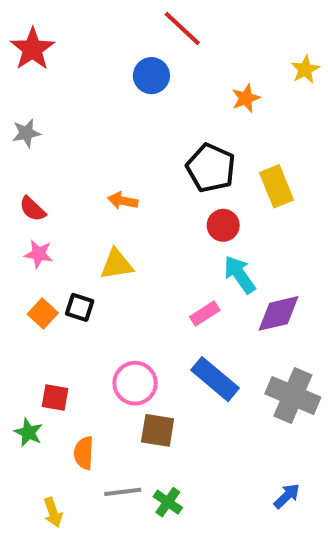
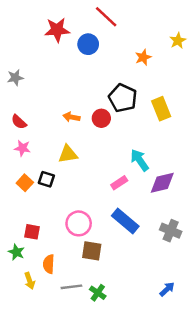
red star: (32, 49) -> (57, 30), moved, turned 30
red circle: (223, 225) -> (101, 118), moved
gray cross: (293, 395) -> (171, 231), size x0.7
yellow arrow: (53, 512) -> (30, 281), moved

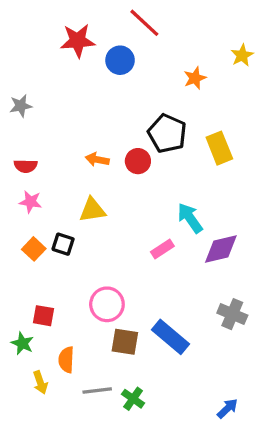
red semicircle: (19, 122) -> (26, 166), turned -42
blue rectangle: (125, 221) -> (170, 337), moved
blue arrow: (167, 289) -> (227, 408), moved

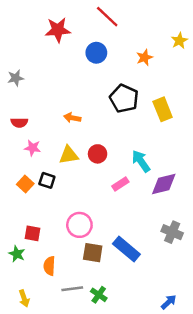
blue circle: (120, 60) -> (96, 53), moved
red circle: (138, 161) -> (98, 154), moved
pink star: (31, 202) -> (33, 148), moved
yellow arrow: (40, 382) -> (24, 298), moved

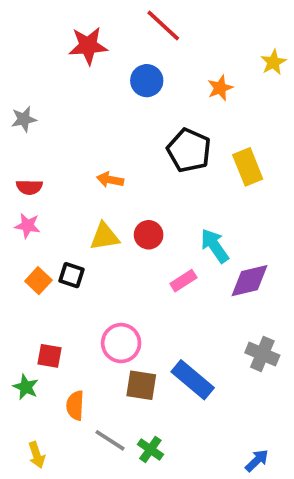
pink star: (33, 148) -> (27, 226), moved
gray line: (72, 289) -> (110, 440), turned 40

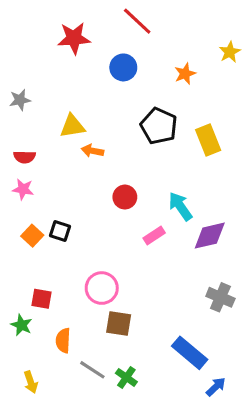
yellow triangle: (105, 237) -> (72, 126), moved
blue rectangle: (193, 380) -> (190, 353), moved

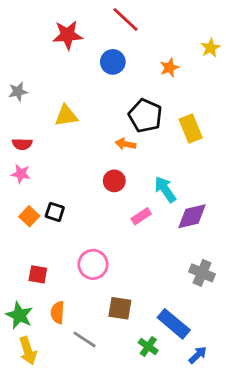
orange arrow: (92, 151) -> (126, 144), moved
brown square: (119, 324) -> (120, 308), moved
green star: (21, 325) -> (19, 315), moved, size x1.4
green cross: (126, 377) -> (148, 346), moved
yellow arrow: (31, 382) -> (28, 351), size x1.4

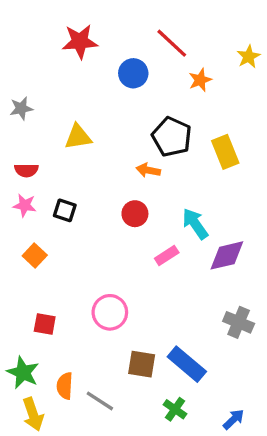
red line: (126, 19) -> (172, 43), moved
black square: (55, 212) -> (65, 210), moved
orange semicircle: (58, 313) -> (65, 386), moved
blue rectangle: (174, 324) -> (187, 364), moved

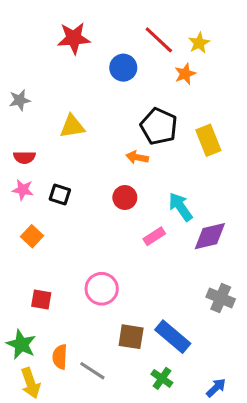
yellow star: (249, 57) -> (199, 43), moved

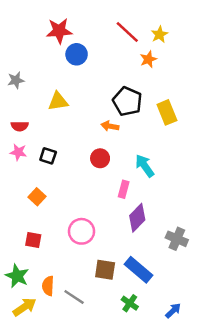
blue circle: (123, 68) -> (77, 54), moved
orange square: (32, 236) -> (37, 197), moved
pink rectangle: (154, 236) -> (124, 189), turned -42
purple diamond: (210, 236) -> (137, 218), moved, turned -32
yellow arrow: (31, 383) -> (25, 307), turned -105

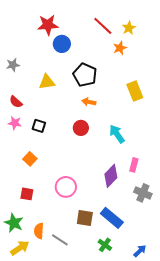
black pentagon: (127, 101) -> (85, 75), moved
red semicircle: (20, 126) -> (16, 102), turned 40
pink rectangle: (124, 189) -> (134, 165), moved

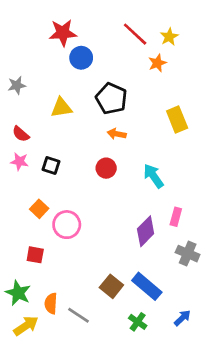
pink circle: (66, 187) -> (67, 225), moved
brown square: (85, 218) -> (111, 286), turned 30
blue arrow: (140, 251) -> (182, 318), moved

